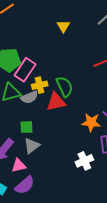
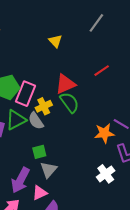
gray semicircle: (29, 97) -> (36, 121), turned 90
red triangle: (56, 102) -> (65, 84), moved

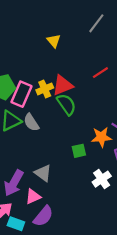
yellow cross: (44, 106) -> (45, 89), moved
green square: (39, 152) -> (79, 151), moved
gray triangle: (49, 170) -> (43, 173), turned -36

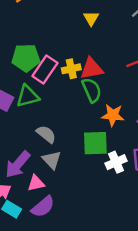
gray semicircle: (31, 122) -> (46, 134), moved, turned 150
orange star: (101, 137) -> (113, 115), moved
green square: (79, 151) -> (95, 143), size x1.6
white cross: (102, 179) -> (116, 162), moved

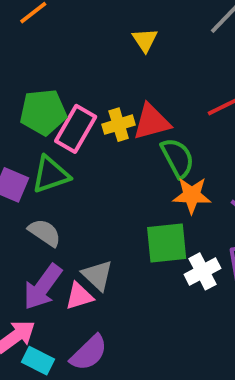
green semicircle: (92, 90) -> (178, 158), moved
gray semicircle: (46, 134) -> (45, 233), moved
pink triangle: (36, 183) -> (79, 296), moved

